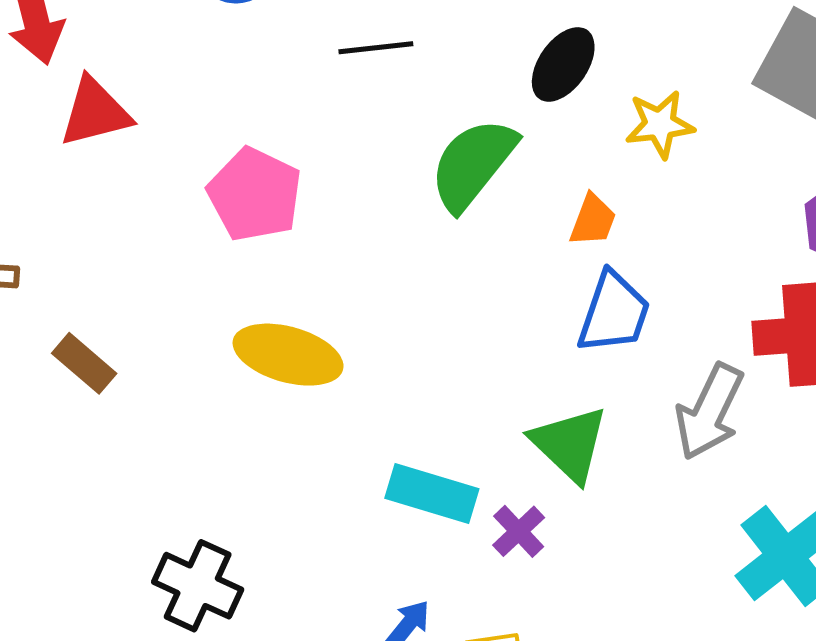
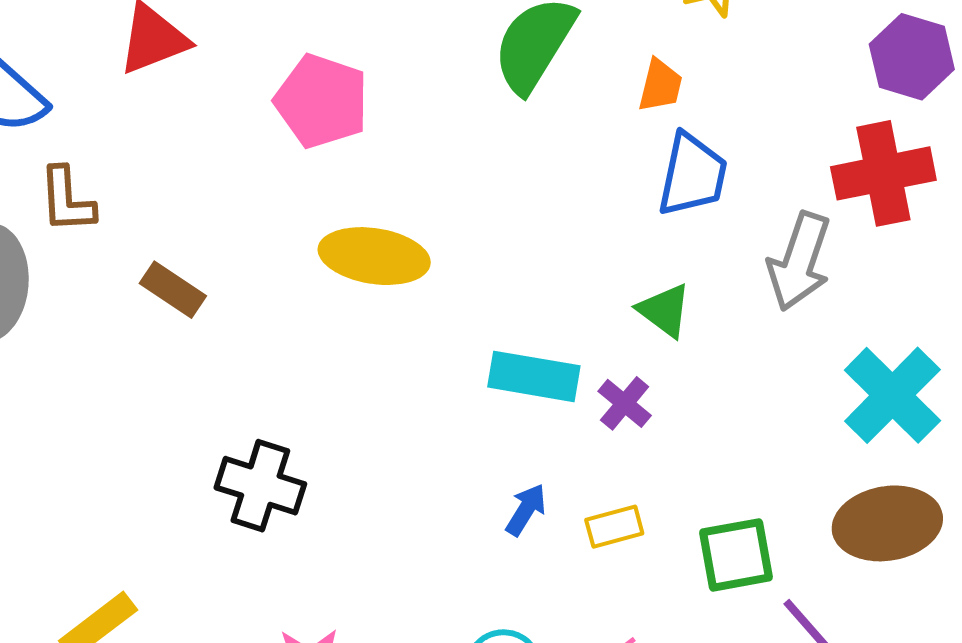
green triangle: (570, 444) -> (664, 310), size x0.7
black cross: (198, 586) -> (260, 486), moved

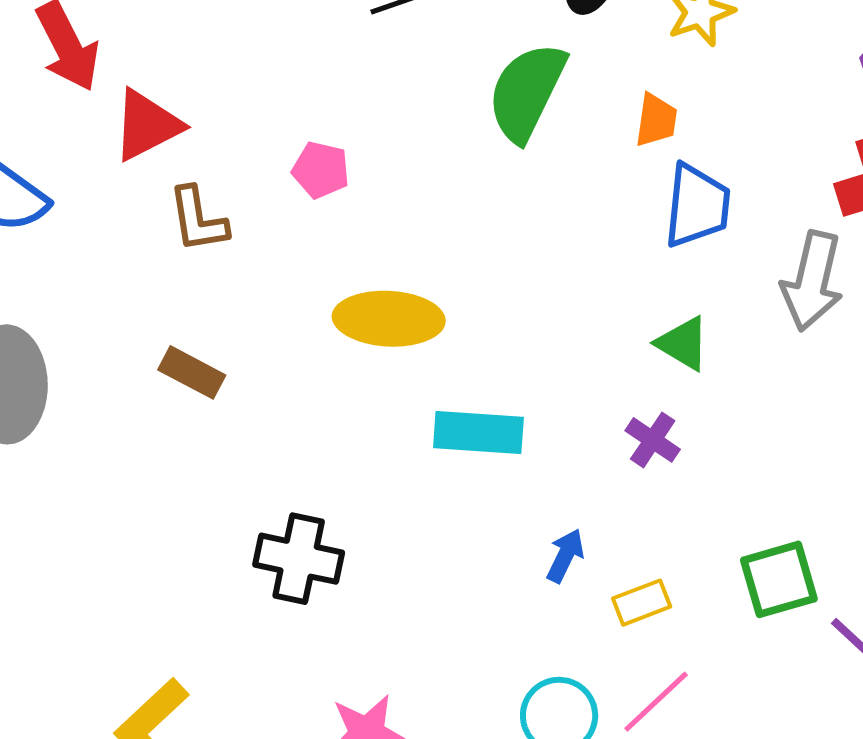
pink pentagon: (322, 101) -> (321, 170), size x0.6
brown L-shape: (67, 200) -> (198, 219), moved
cyan rectangle: (534, 376) -> (478, 432), moved
yellow rectangle: (614, 527) -> (642, 603), moved

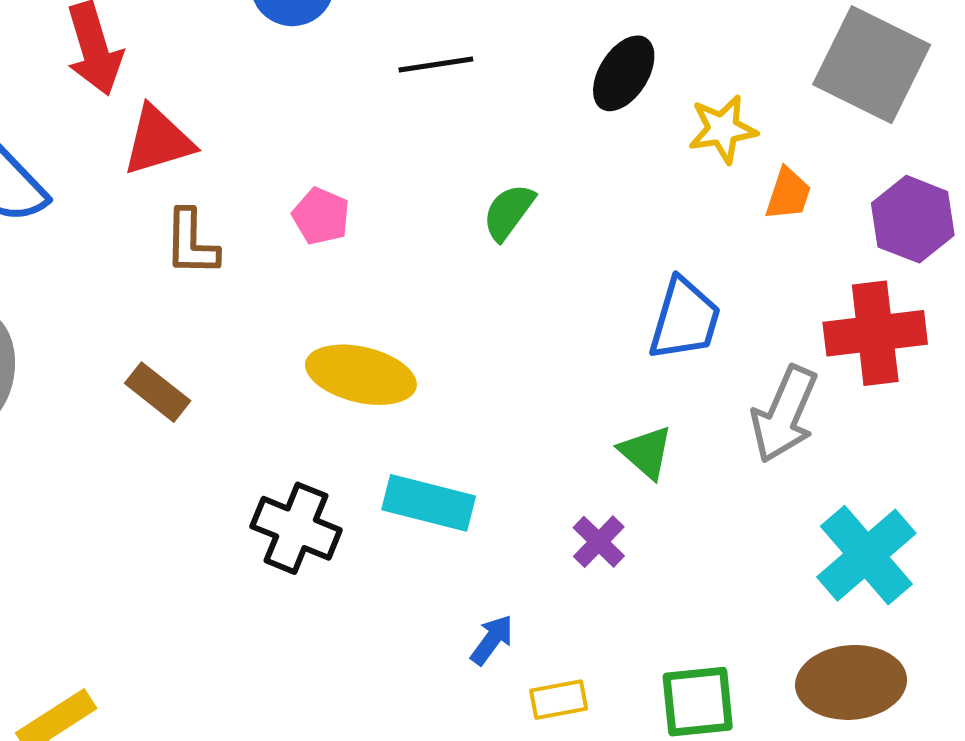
green semicircle: (527, 92) -> (509, 212), moved, size x0.6
orange trapezoid: (656, 120) -> (788, 194), moved
black cross: (299, 559) -> (296, 528), moved

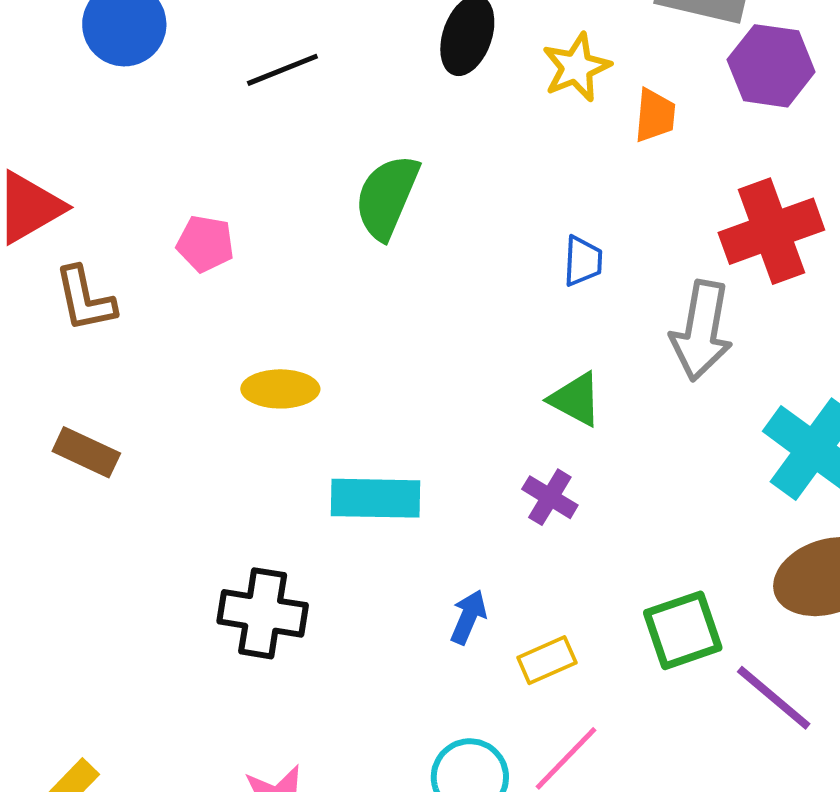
green semicircle: (509, 212) -> (387, 197), size x1.4
purple hexagon: (913, 219) -> (771, 66), moved
blue trapezoid: (685, 319) -> (583, 261), size x0.6
yellow ellipse: (361, 375) -> (280, 389), size x0.7
black cross: (296, 528) -> (263, 613), moved

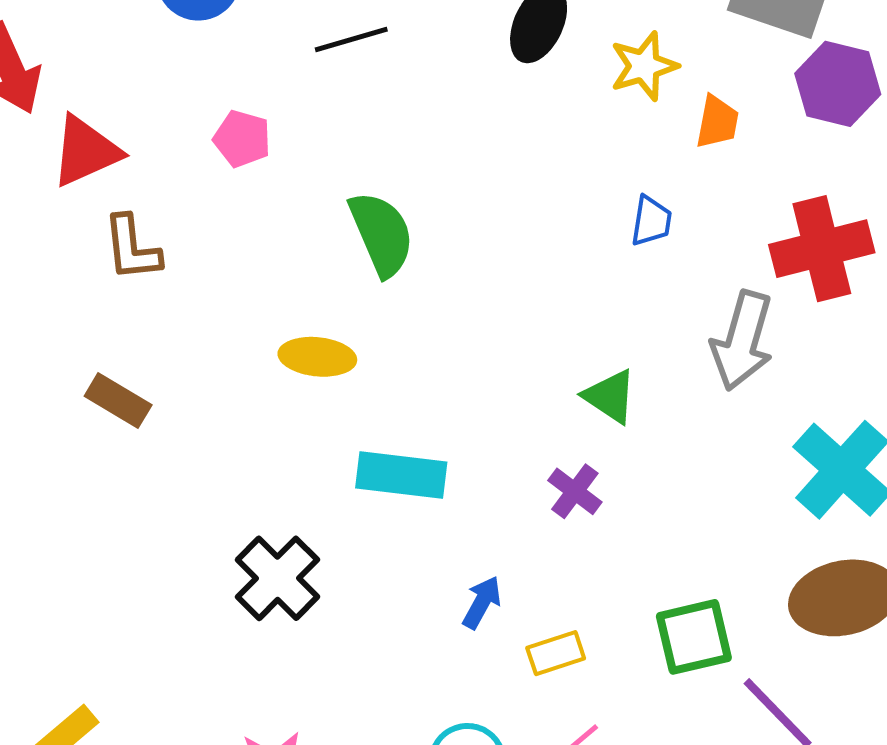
green semicircle: (387, 197) -> (382, 234), moved, turned 128
pink pentagon: (205, 244) -> (242, 139), moved
blue trapezoid: (583, 261) -> (651, 221), moved
black cross: (263, 613) -> (277, 578), turned 30

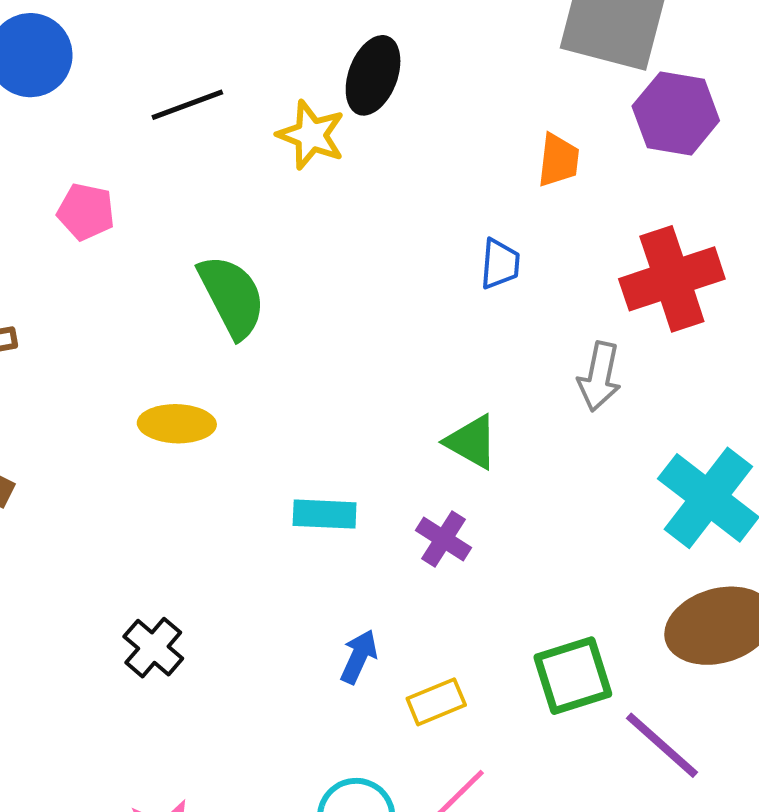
yellow star: (644, 66) -> (311, 135), moved, turned -30
gray arrow: (742, 341) -> (599, 376), size x0.7
cyan rectangle: (401, 475) -> (325, 514), moved, size x0.7
black cross: (277, 578) -> (153, 648), size x0.7

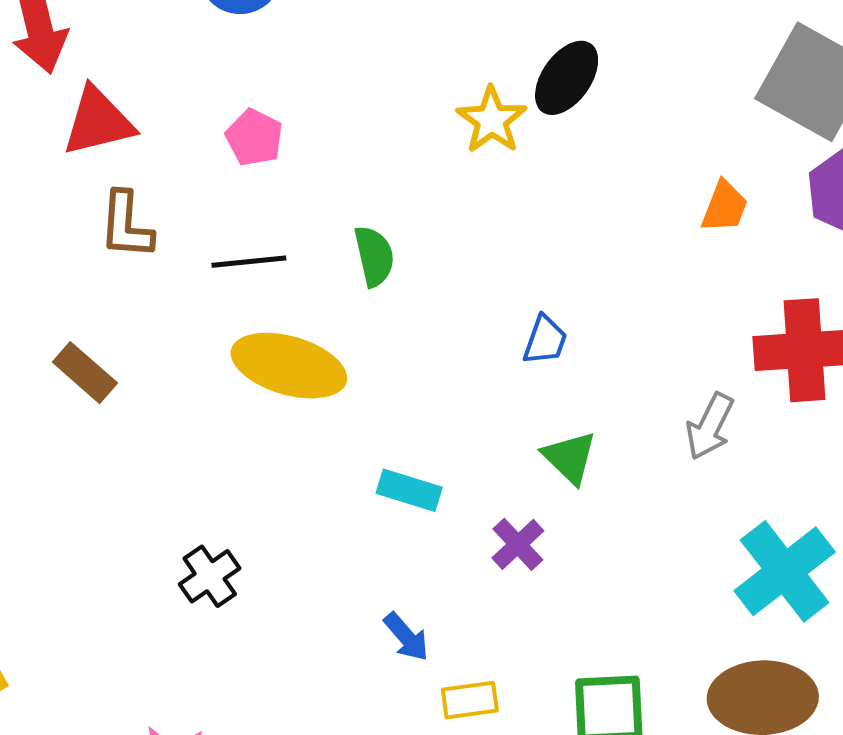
black line: (187, 105) -> (249, 262), moved
blue trapezoid: (500, 264) -> (545, 340), moved
green semicircle: (232, 296) -> (374, 256), size x0.7
yellow ellipse: (177, 424) -> (289, 366), size x1.5
blue arrow: (359, 657) -> (406, 637), turned 100

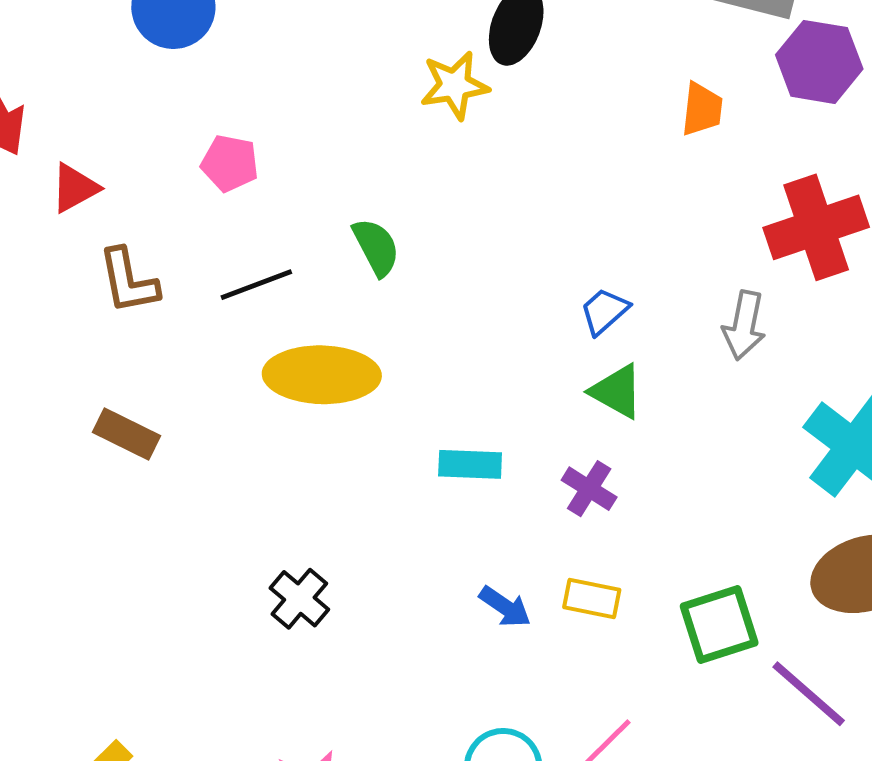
yellow star: (492, 120) -> (455, 85), turned -30
red triangle: (98, 122) -> (75, 188), size x0.7
blue trapezoid: (545, 340) -> (604, 311), moved, turned -136
yellow rectangle: (470, 700) -> (592, 598), moved, turned 34

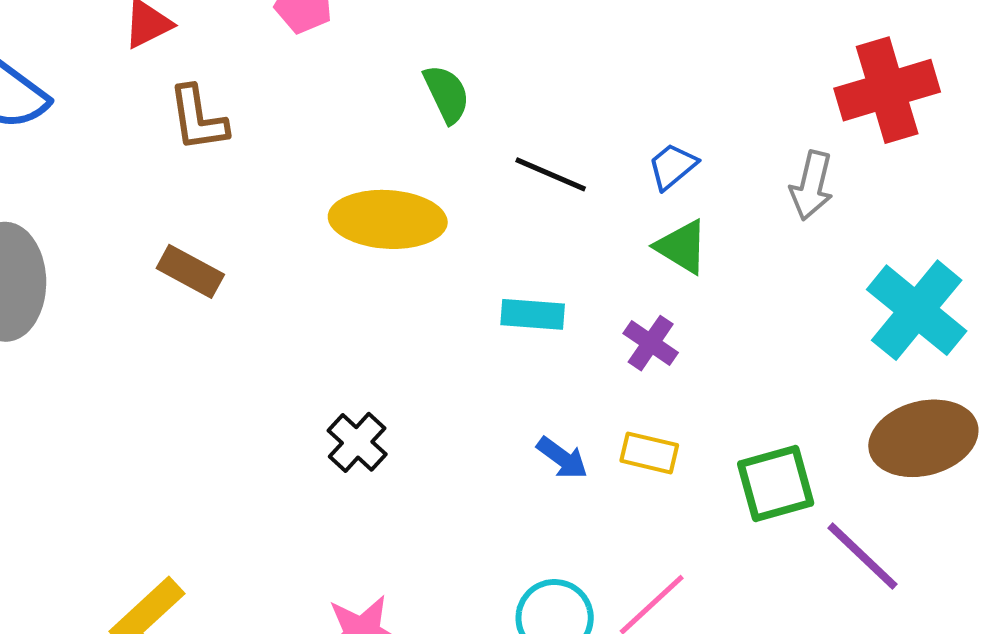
black line: (256, 285) -> (551, 174), moved, turned 42

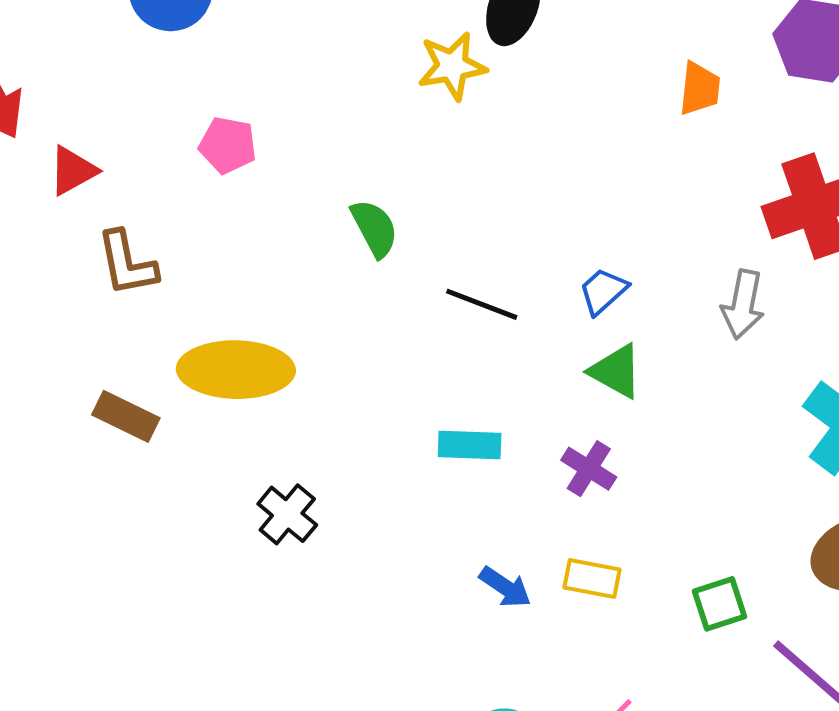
yellow ellipse: (388, 219) -> (236, 370), moved
black cross: (357, 442) -> (287, 514), moved
green square: (776, 484) -> (719, 604), size x0.7

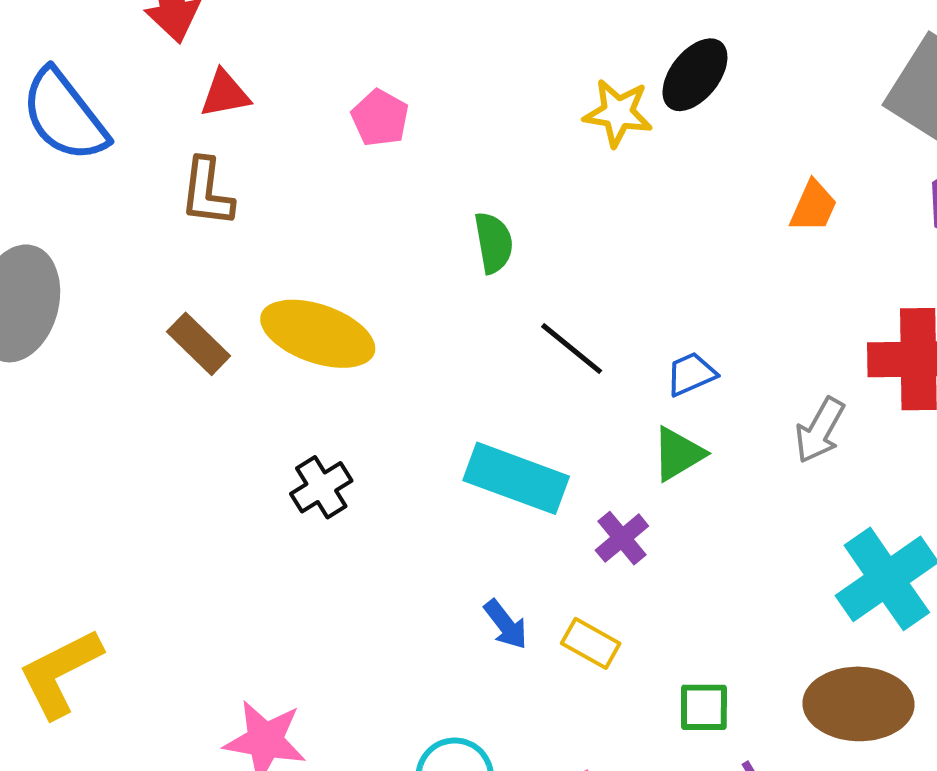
orange trapezoid: (700, 89) -> (813, 206), moved
brown L-shape: (127, 263) -> (207, 192), moved
green triangle: (616, 371) -> (678, 454), turned 42
cyan rectangle: (470, 445) -> (516, 478), size x1.6

